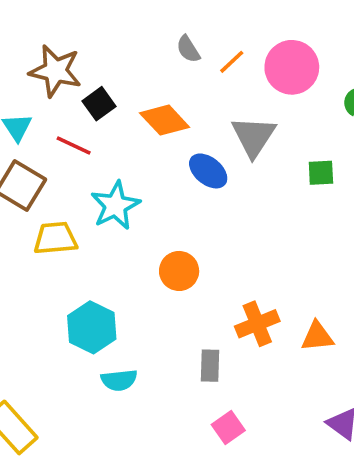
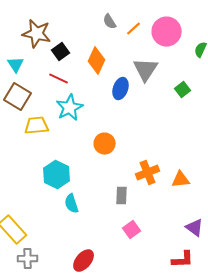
orange diamond: (165, 120) -> (97, 61), turned 68
red line: (74, 145) -> (59, 79), moved
blue ellipse: (208, 171) -> (121, 89), turned 70
green square: (321, 173) -> (183, 90), turned -35
cyan semicircle: (119, 380) -> (72, 204), turned 78

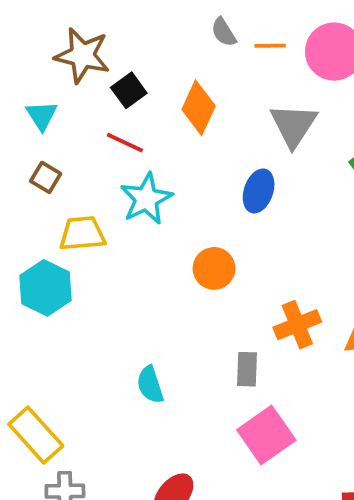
orange line: (134, 29) -> (270, 46), turned 42
blue ellipse: (121, 89) -> (259, 191), moved
brown square: (18, 97) -> (46, 177), size x0.6
cyan hexagon: (57, 175) -> (46, 288), moved
pink square: (132, 230) -> (266, 435), size x1.6

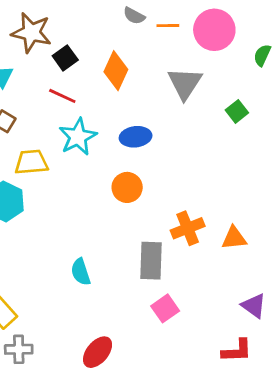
gray semicircle: (224, 32) -> (134, 16), turned -30
blue ellipse: (259, 191) -> (136, 137), moved, turned 64
gray rectangle: (247, 369) -> (151, 261), size x1.5
pink square: (266, 435) -> (165, 308), size x0.7

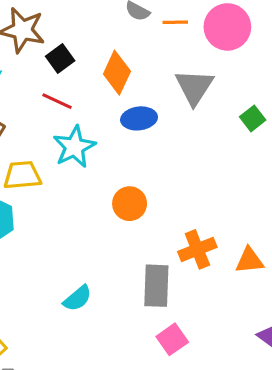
blue ellipse: (136, 137) -> (139, 118), moved
cyan semicircle: (81, 272) -> (77, 298), turned -112

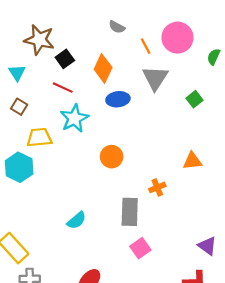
orange line: (175, 22) -> (146, 46), moved, turned 63
orange cross: (197, 249) -> (157, 187), size x0.7
orange triangle: (249, 260) -> (192, 161), moved

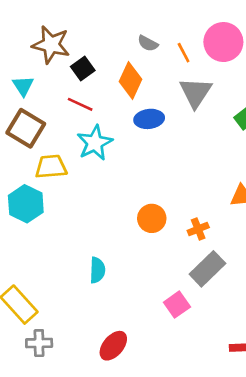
gray semicircle: (117, 27) -> (148, 43), moved
brown square: (19, 107) -> (26, 128), size x1.8
orange circle: (112, 157) -> (152, 218), moved
gray rectangle: (130, 212) -> (207, 269), moved, turned 44
cyan semicircle: (77, 220) -> (97, 270), turned -48

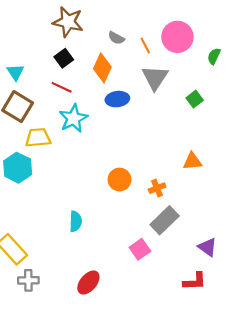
brown star: (51, 45) -> (68, 22), moved

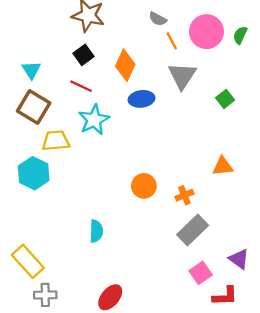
gray semicircle: (116, 38) -> (158, 19), moved
green semicircle: (214, 56) -> (240, 35), moved
pink square: (140, 249) -> (201, 273), moved

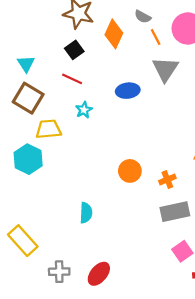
orange diamond: (125, 65) -> (114, 34), moved
cyan star: (94, 120) -> (84, 110), size x0.6
gray rectangle: (193, 230) -> (175, 212), turned 32
gray cross: (45, 295) -> (59, 272), moved

